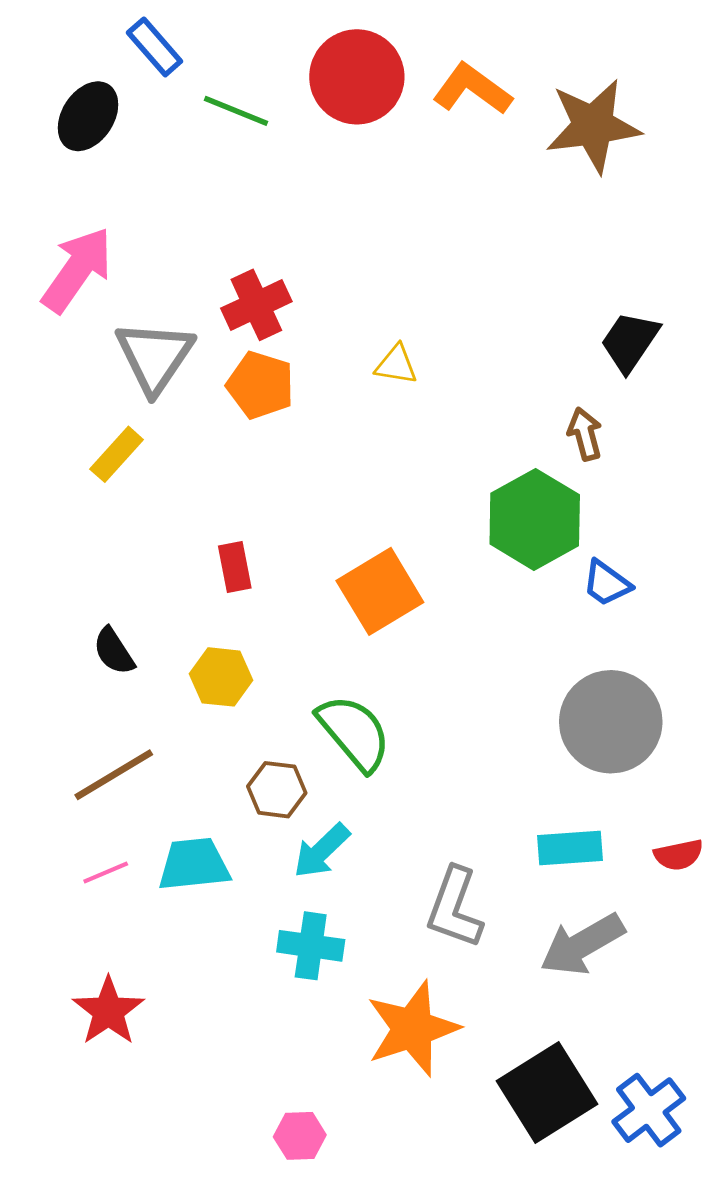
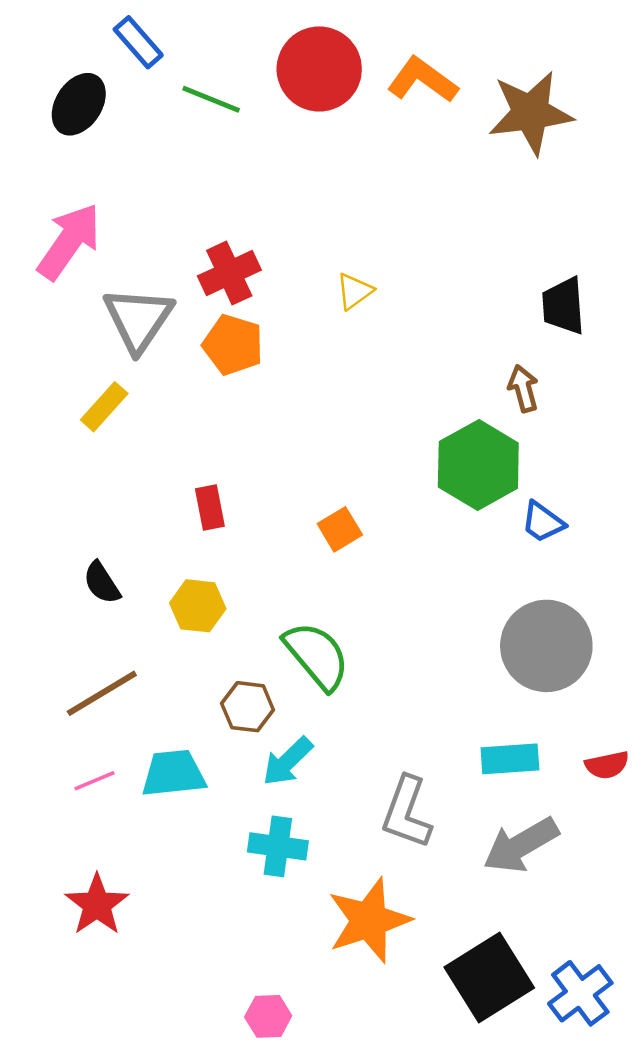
black trapezoid: (630, 342) -> (563, 306), turned -38
yellow triangle: (396, 365) -> (354, 291), moved, turned -45
orange square: (380, 591) -> (340, 529), size x0.6

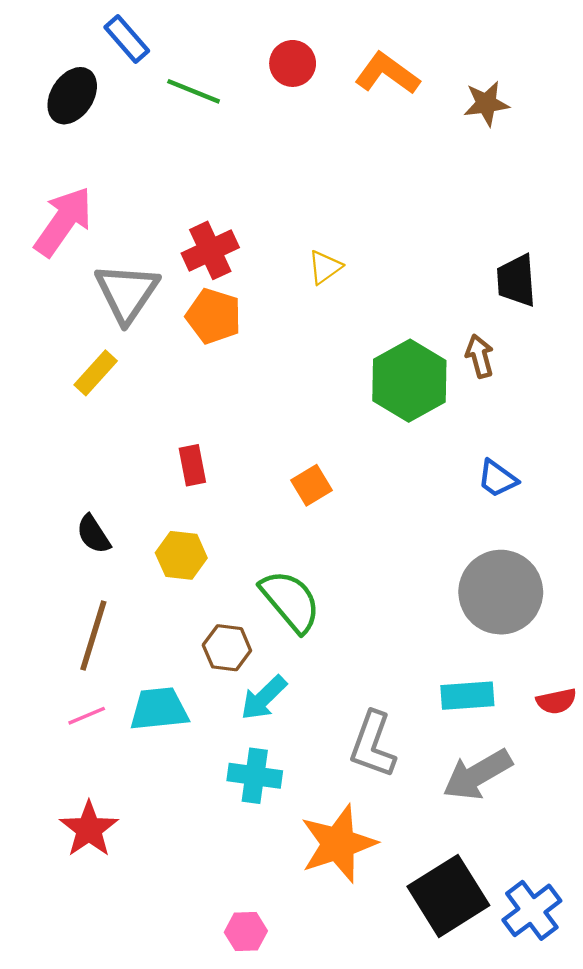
red circle: (319, 69) -> (293, 63), size x0.6
brown star: (531, 113) -> (486, 104), size x0.6
green hexagon: (478, 465) -> (409, 381), moved
brown line: (102, 693) -> (93, 636), turned -42

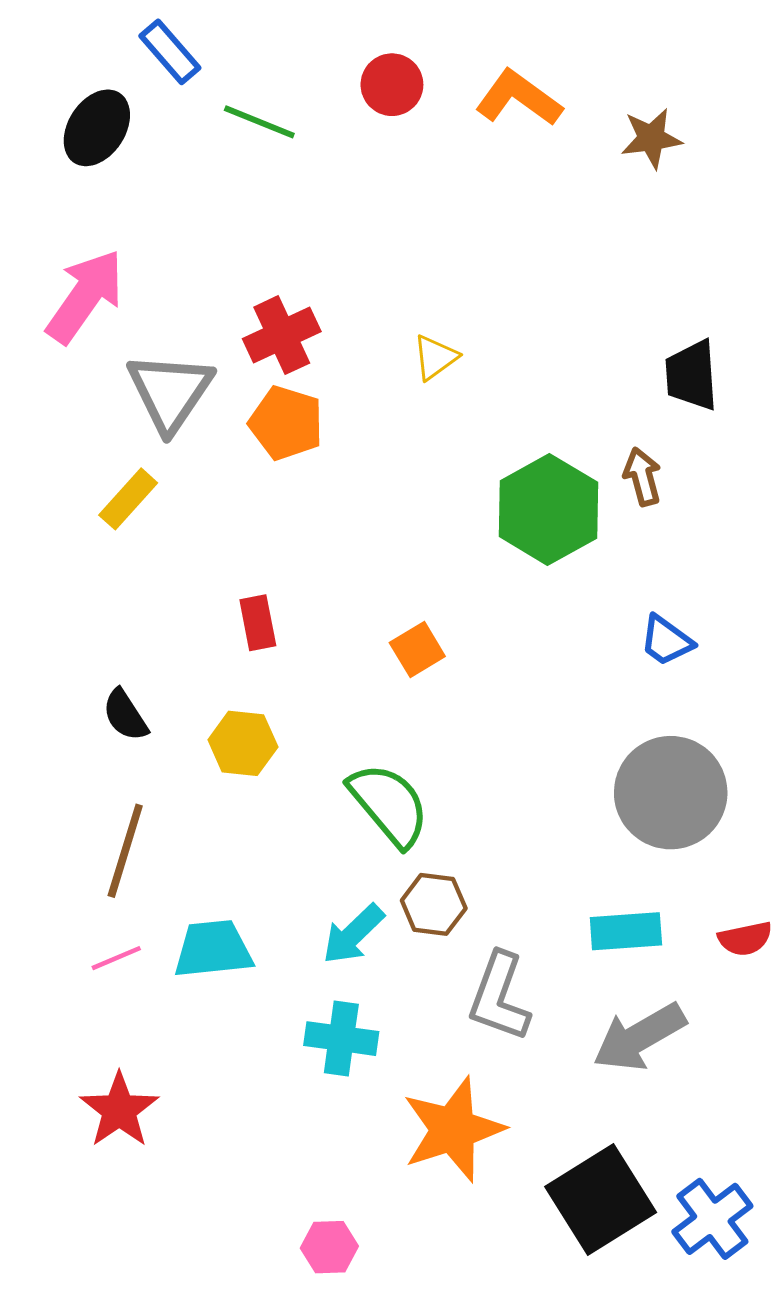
brown hexagon: (227, 648) -> (434, 904), moved

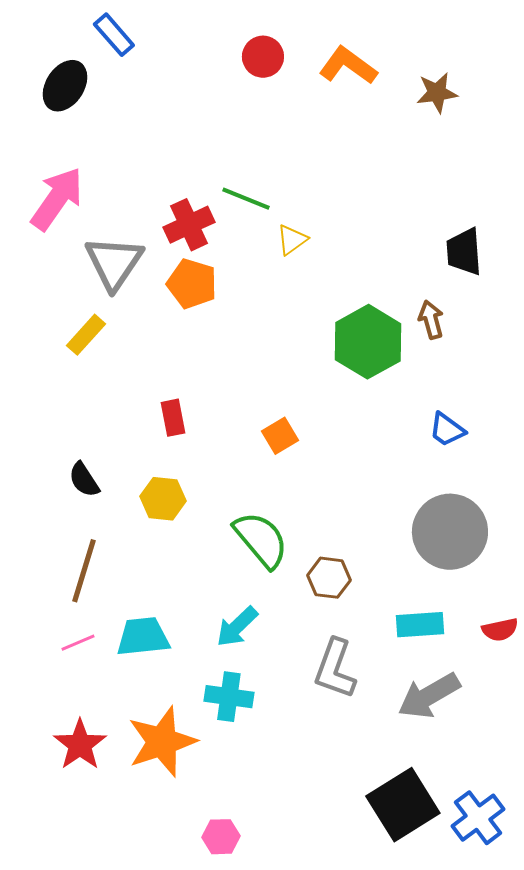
green line: (259, 122) -> (246, 199), moved
brown hexagon: (434, 904) -> (329, 578), moved
orange star: (453, 1129) -> (162, 742), moved

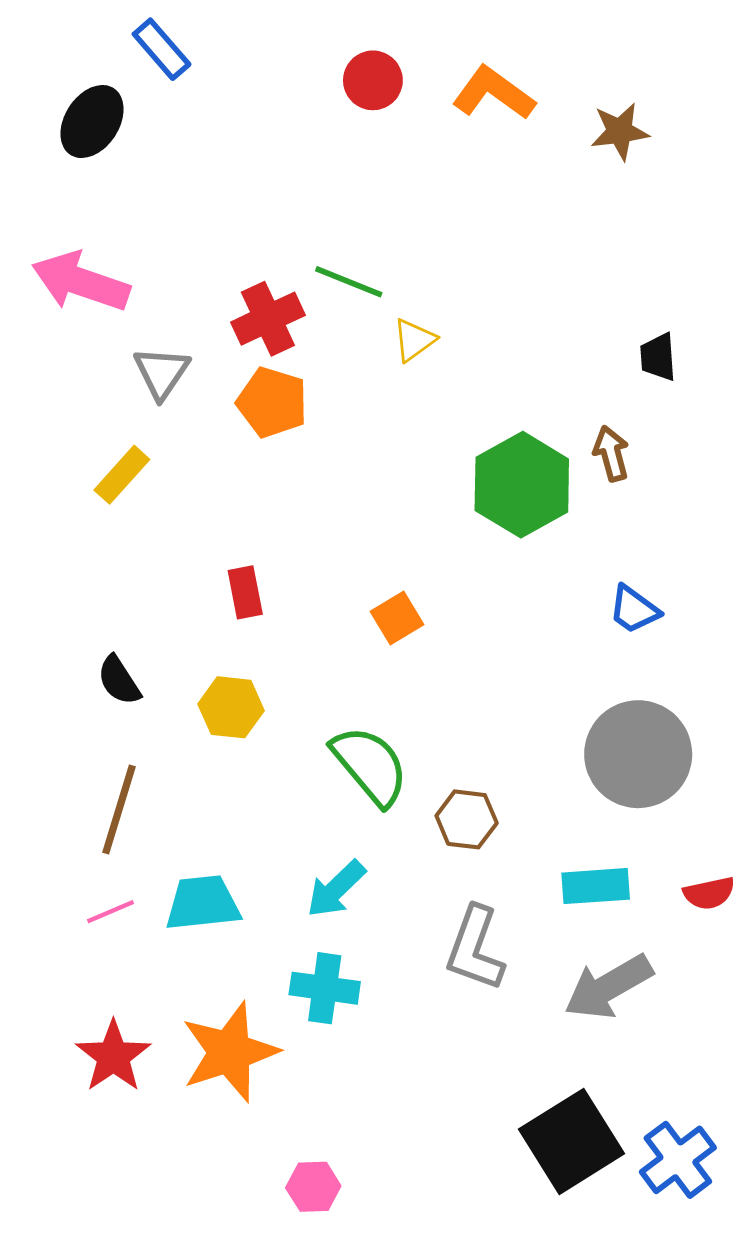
pink arrow: (57, 199) -> (81, 282), turned -106
black trapezoid: (464, 252) -> (658, 357), size x0.7
gray triangle: (114, 263) -> (162, 373), size x0.7

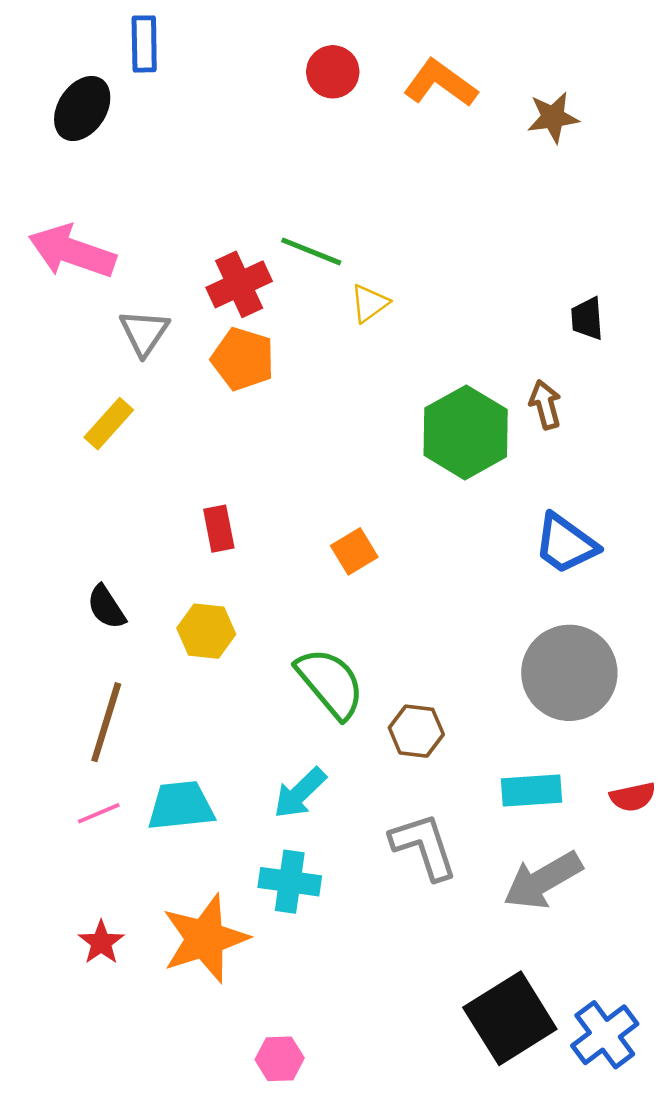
blue rectangle: (162, 49) -> (144, 44), turned 40
blue trapezoid: (634, 609) -> (566, 544), size x1.4
gray L-shape: (475, 948) -> (424, 846), turned 142
red star: (113, 1056) -> (101, 942), size x0.7

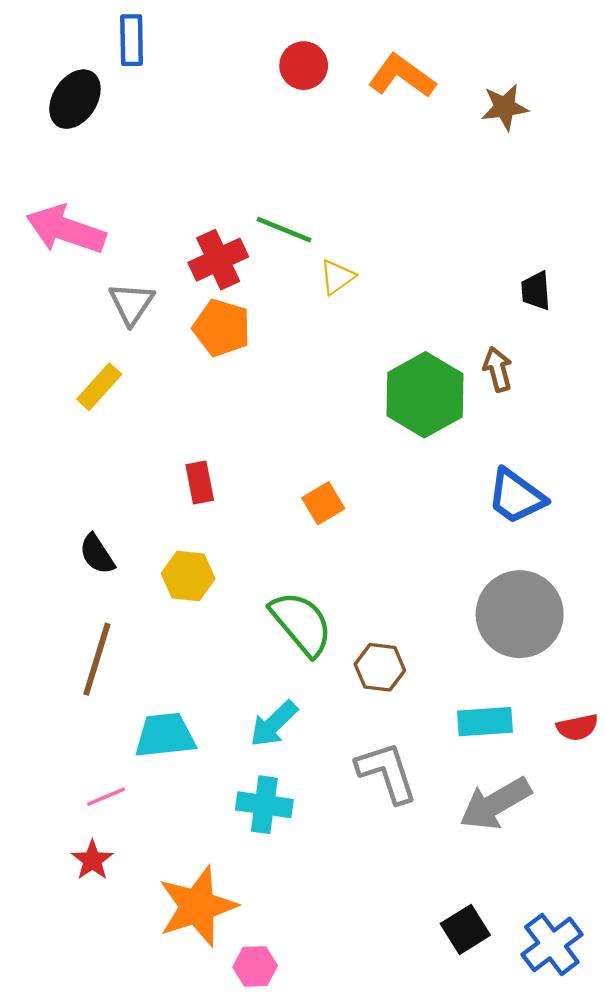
pink line: (99, 813) -> (106, 797), moved
orange star: (205, 939) -> (197, 906), moved
black square: (510, 1018) -> (465, 929), size x0.6

